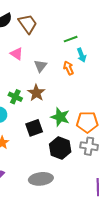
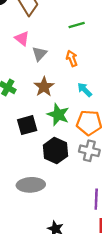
pink triangle: (17, 54) -> (22, 38), moved
cyan arrow: (82, 55) -> (85, 90), moved, turned 152
brown star: (36, 93) -> (44, 87), moved

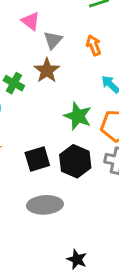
brown star: (44, 87) -> (47, 70), moved
black square: (27, 125) -> (37, 159), moved

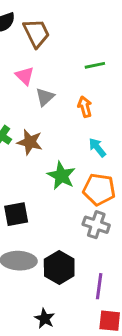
brown star: (47, 70) -> (30, 142), moved, turned -30
black hexagon: (75, 161) -> (59, 267), moved

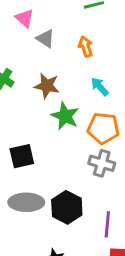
gray triangle: (45, 97) -> (45, 39), turned -42
brown star: (30, 142) -> (47, 86), moved

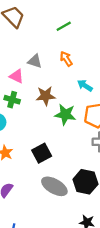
pink triangle: (25, 18) -> (17, 76), moved
gray ellipse: (26, 202) -> (54, 186), turned 45

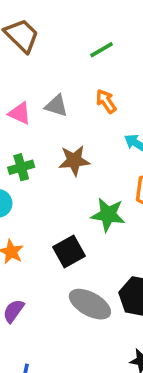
pink triangle: (17, 76) -> (20, 113), moved
green cross: (12, 100) -> (21, 167), turned -32
green star: (65, 114) -> (108, 215), moved

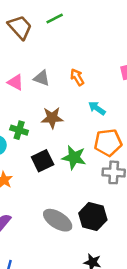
green line: (102, 50) -> (55, 18), moved
green cross: (21, 167) -> (19, 130), moved, turned 30
black square: (69, 252) -> (43, 161), moved

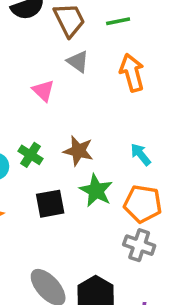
orange arrow: (77, 77) -> (132, 73), moved, size x1.5
gray triangle: (42, 78) -> (78, 62), moved
green star: (74, 157) -> (96, 191), moved

